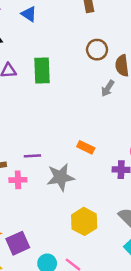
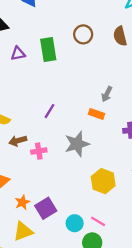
brown circle: (97, 50) -> (83, 34), moved
gray arrow: (108, 88) -> (107, 94), moved
purple line: (32, 156) -> (50, 111), moved, turned -48

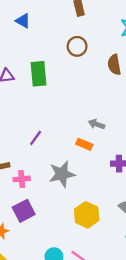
brown circle: (83, 34) -> (77, 46), moved
gray arrow: (107, 94) -> (96, 124), turned 80
purple square: (46, 208) -> (24, 211), moved

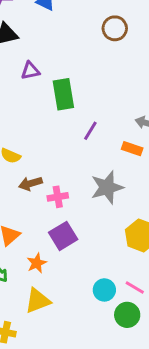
green rectangle: (38, 74) -> (63, 94), moved
purple line: (36, 138) -> (90, 131), moved

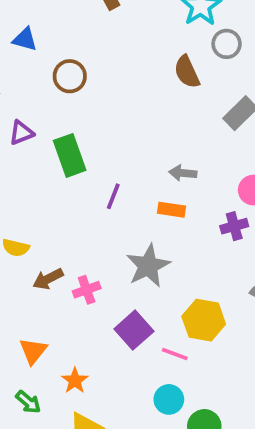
brown circle: (115, 28) -> (70, 76), moved
purple square: (63, 236) -> (134, 330), moved
pink line: (135, 287) -> (175, 354), moved

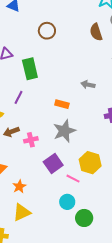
brown circle: (70, 76) -> (47, 31), moved
purple line: (113, 196) -> (19, 97), moved
orange rectangle: (172, 210) -> (62, 104), moved

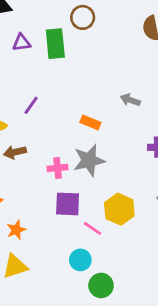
green rectangle: (30, 69) -> (55, 44), moved
pink cross: (31, 140) -> (57, 168), moved
purple square: (53, 164) -> (68, 204), turned 30

